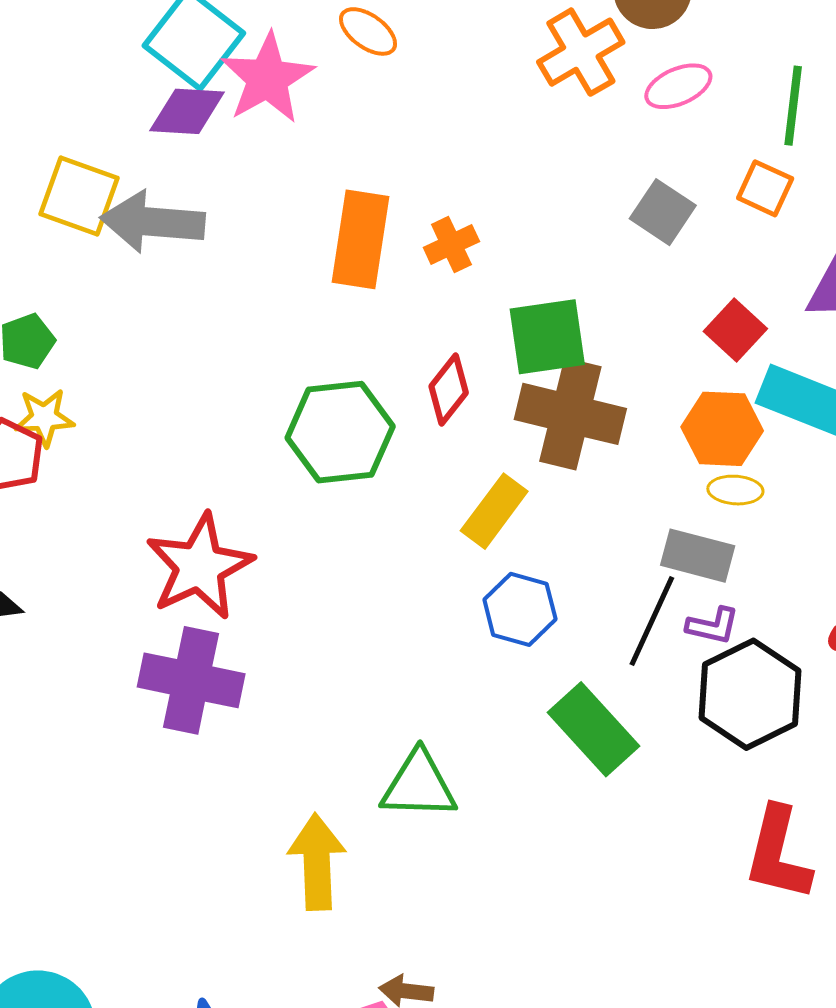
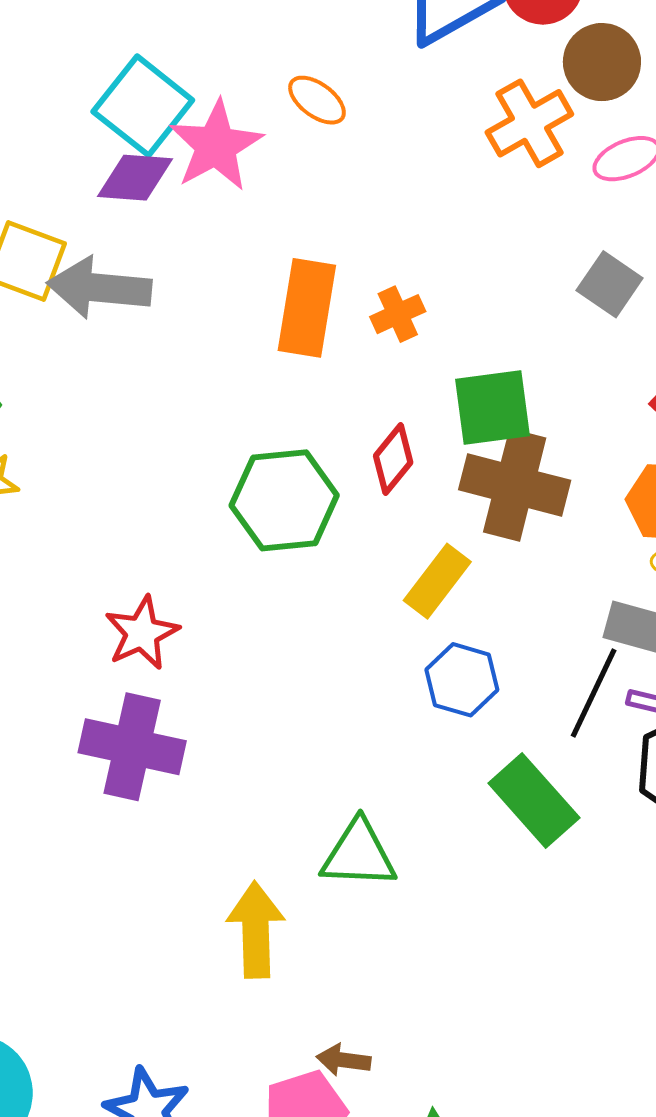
red star: (199, 566) -> (142, 633), size x0.7

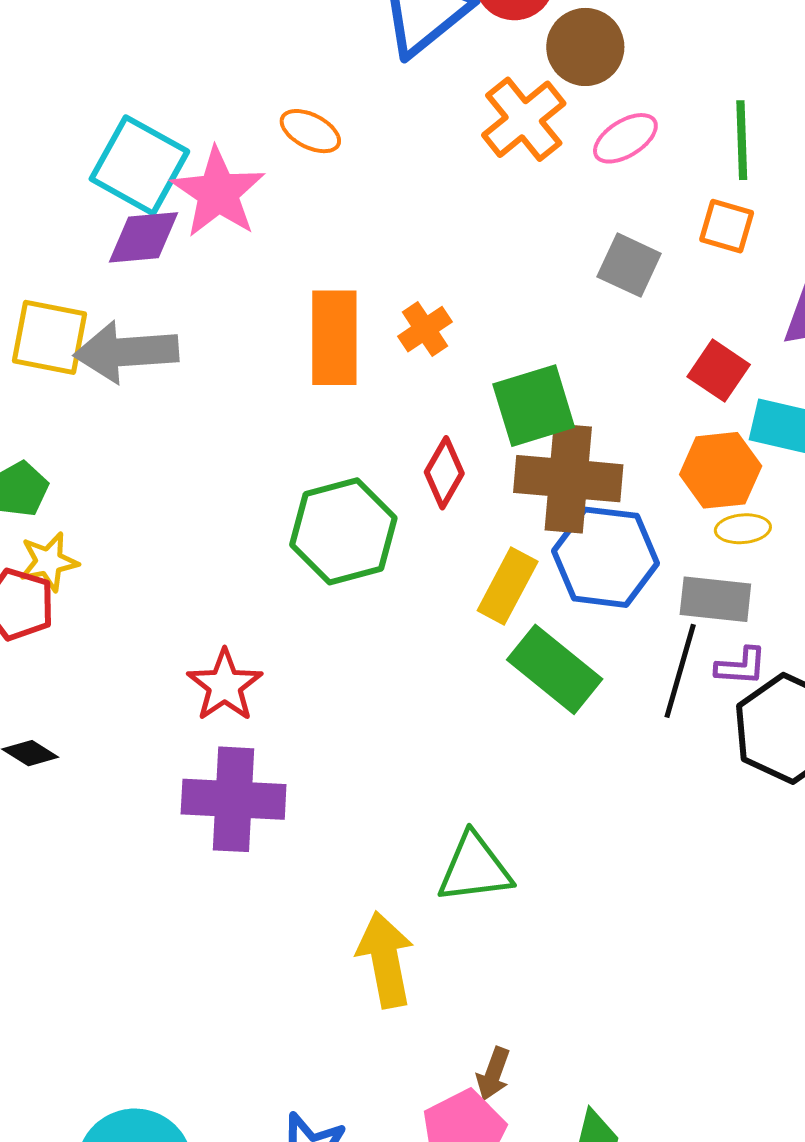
blue hexagon: (462, 680) -> (605, 557), moved, size x1.4
green rectangle: (534, 801) -> (555, 669), moved
brown arrow: (344, 1060) -> (493, 1074), turned -68

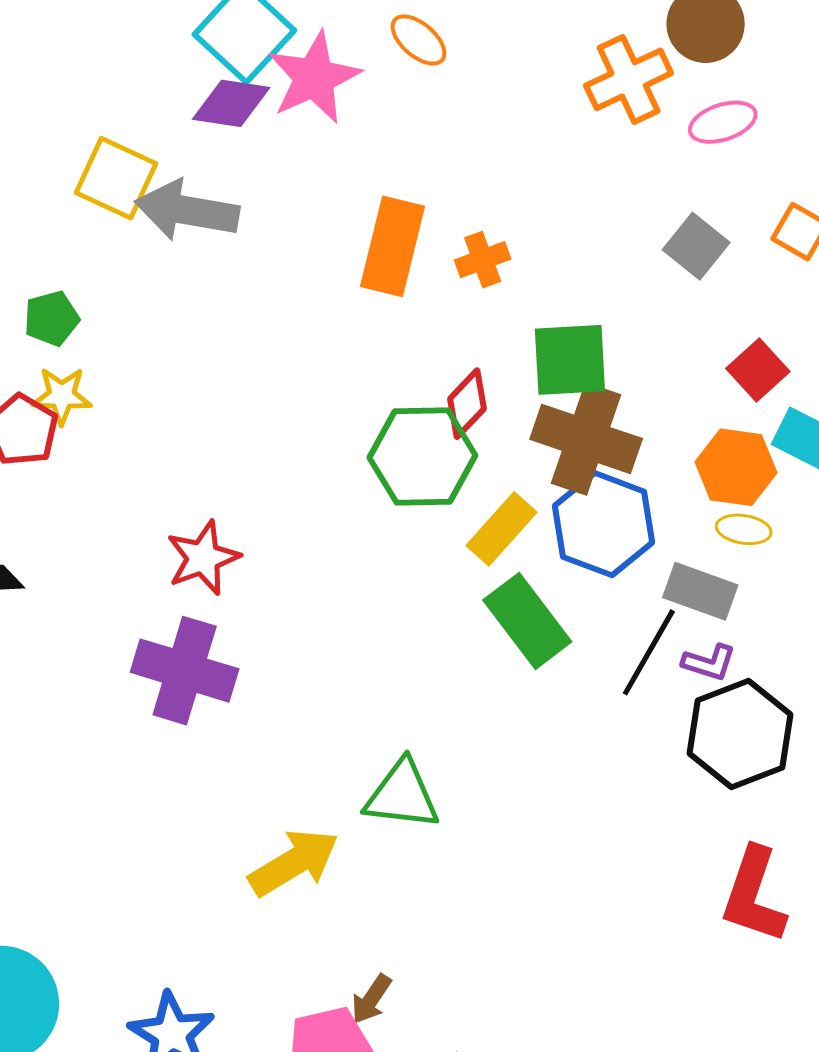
green hexagon: (343, 531) -> (422, 457), moved
yellow arrow: (385, 960) -> (294, 863), turned 56

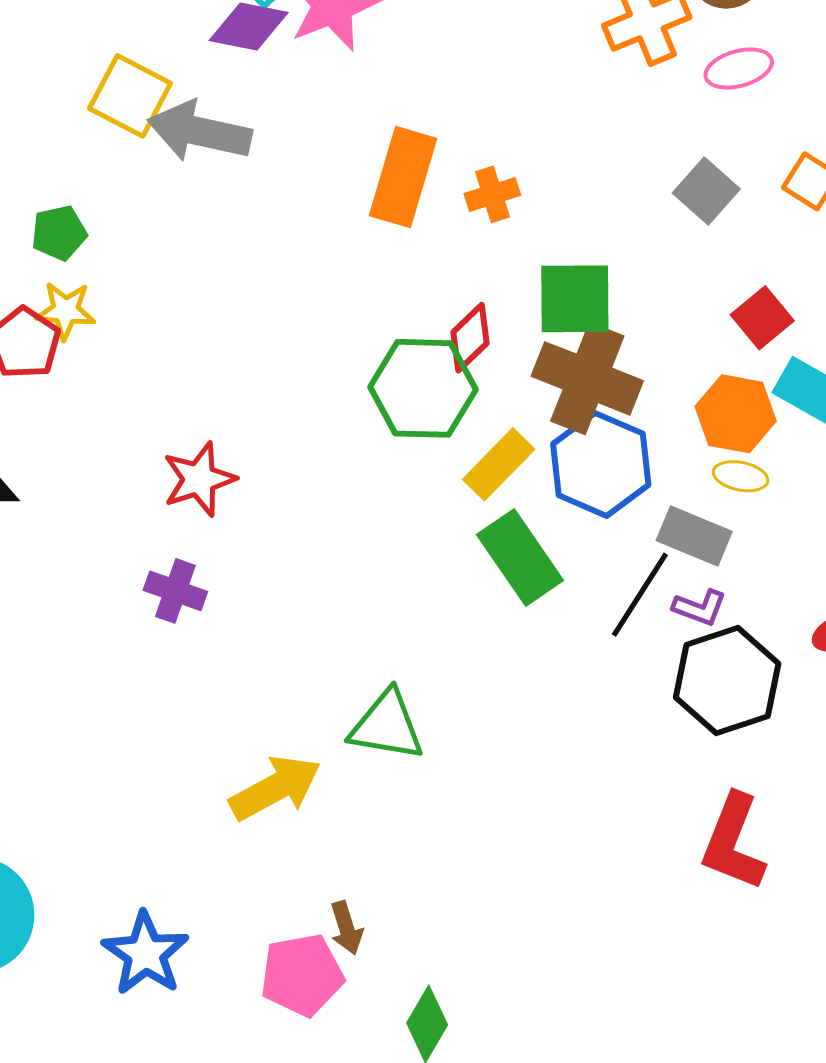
purple cross: (185, 671) -> (175, 591), size x0.6
brown arrow: (371, 999) -> (346, 928), turned -54

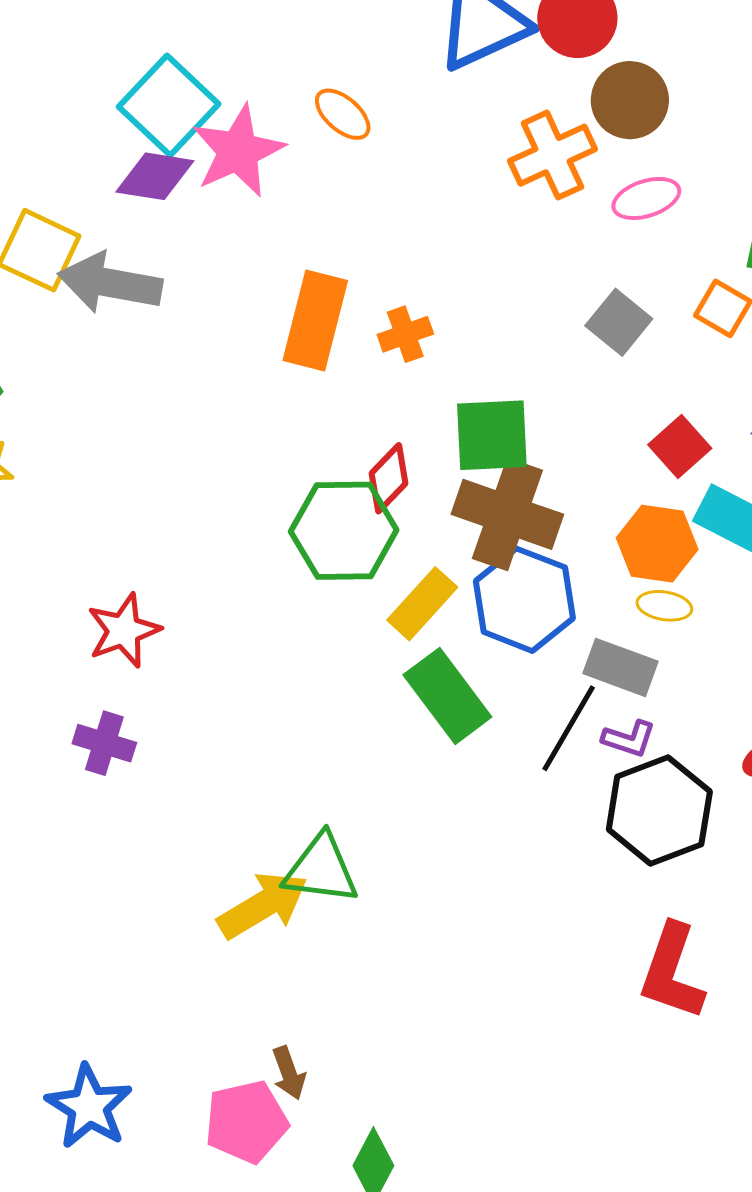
yellow arrow: (275, 788) -> (263, 905), moved

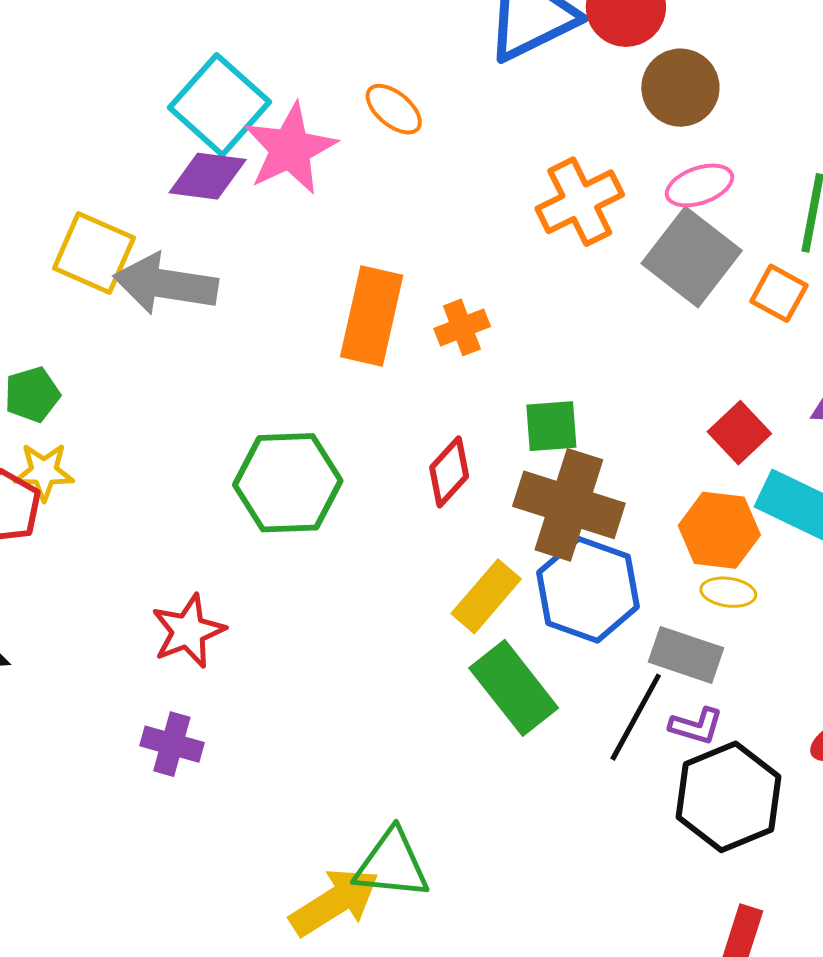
orange cross: (552, 155) -> (580, 202), moved
gray square: (619, 322) -> (692, 257), moved, size x1.5
green square: (492, 435) -> (551, 426), size x0.7
green hexagon: (344, 531) -> (288, 483), moved

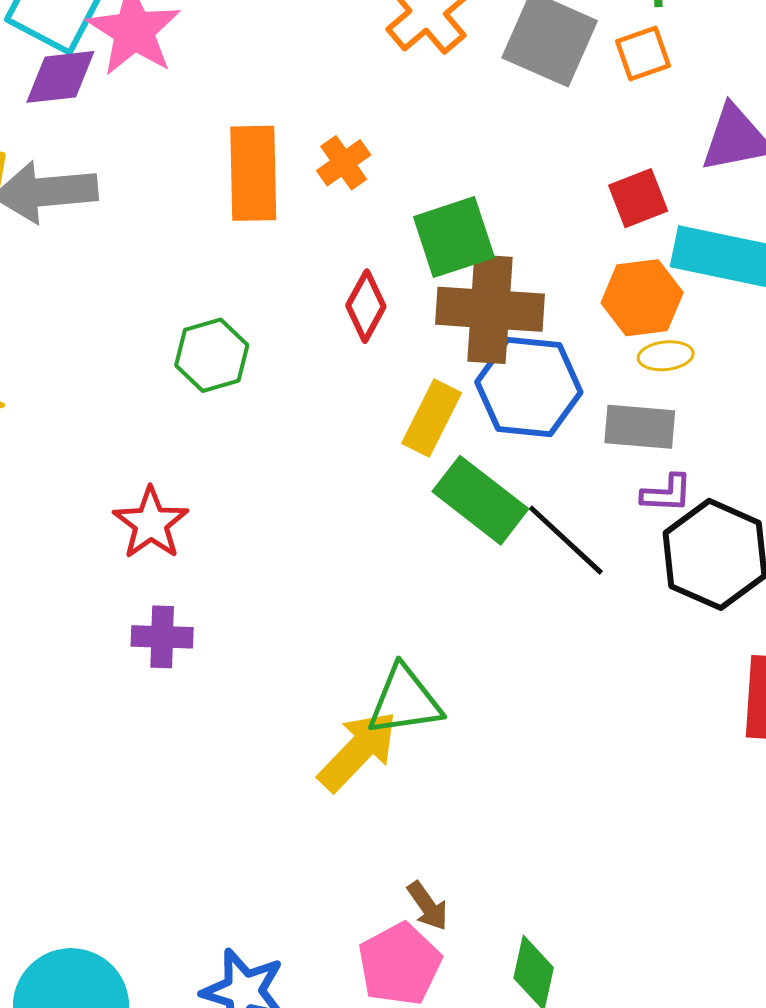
orange square: (779, 293) -> (643, 53), turned -34
green square: (551, 426) -> (454, 237), size x1.4
red square: (739, 433) -> (638, 198), turned 36
green hexagon: (288, 483) -> (212, 355), size x0.7
black line: (636, 717) -> (566, 540), moved, turned -62

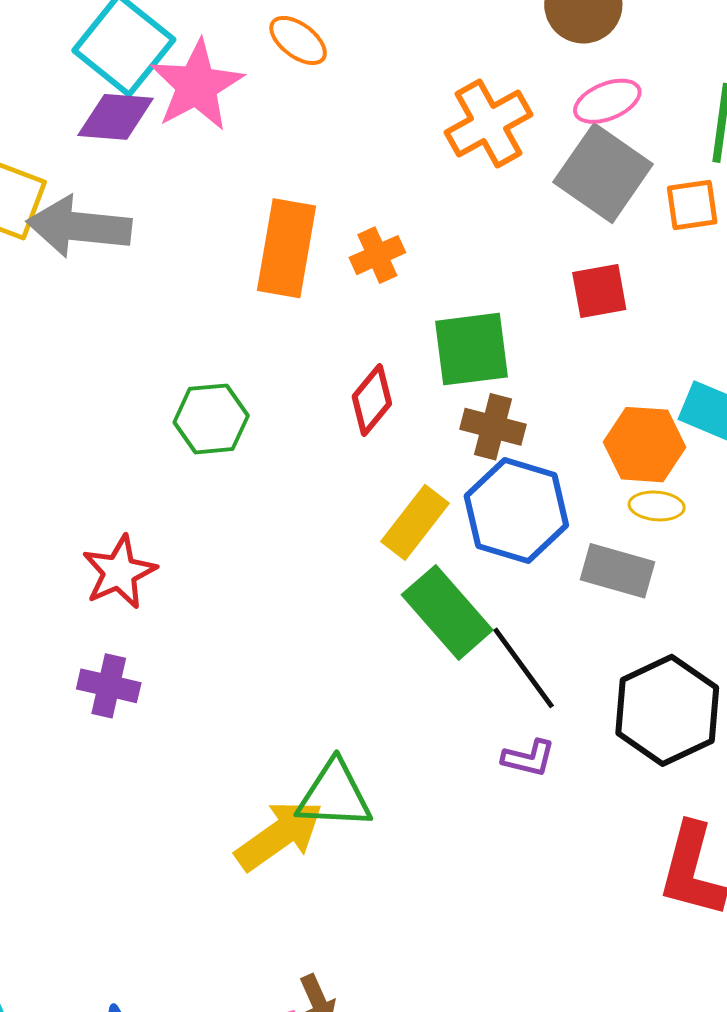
red square: (638, 198) -> (599, 291), moved
brown cross: (490, 309) -> (493, 427), size x0.6
purple L-shape: (667, 493) -> (529, 758), moved

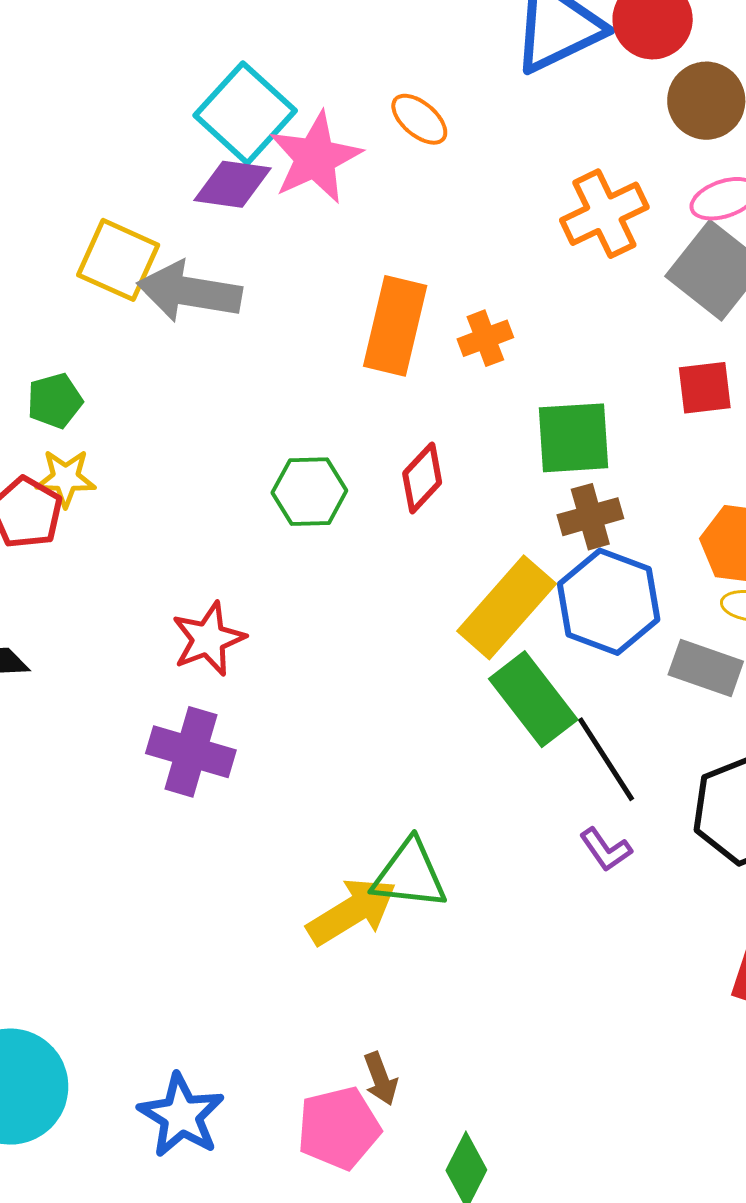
red diamond: (372, 400) -> (422, 478), moved
brown cross: (493, 427) -> (590, 517), turned -34
yellow rectangle: (415, 522) -> (507, 607), size x1.4
purple cross: (109, 686) -> (191, 752), size x1.4
purple L-shape: (529, 758) -> (606, 850), turned 38

